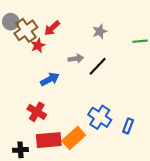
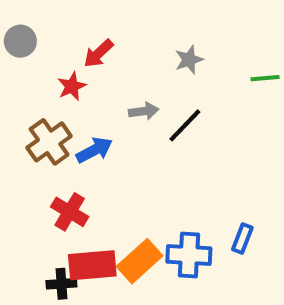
brown cross: (26, 30) -> (49, 142), moved
blue cross: (100, 117) -> (189, 255), moved, turned -30
black cross: (20, 150) -> (61, 284), moved

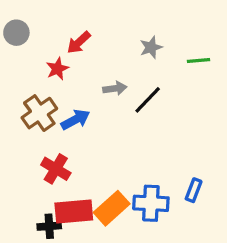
green line: (265, 78) -> (199, 61), moved

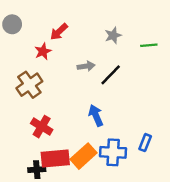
blue arrow: (75, 120) -> (96, 115), moved, turned -85

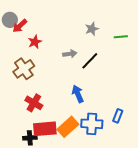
red arrow: (59, 32) -> (20, 26), moved

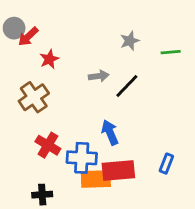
blue cross: (92, 124) -> (82, 158), moved
orange rectangle: (68, 127) -> (96, 179), turned 40
red rectangle: (45, 129) -> (118, 171), moved

